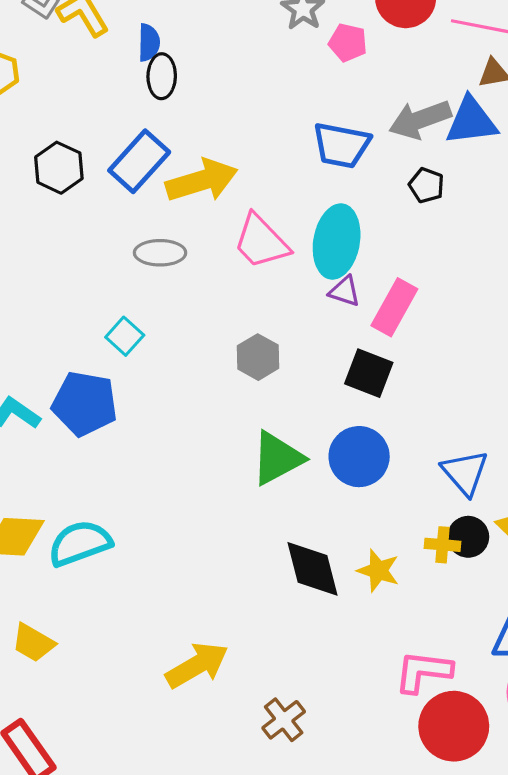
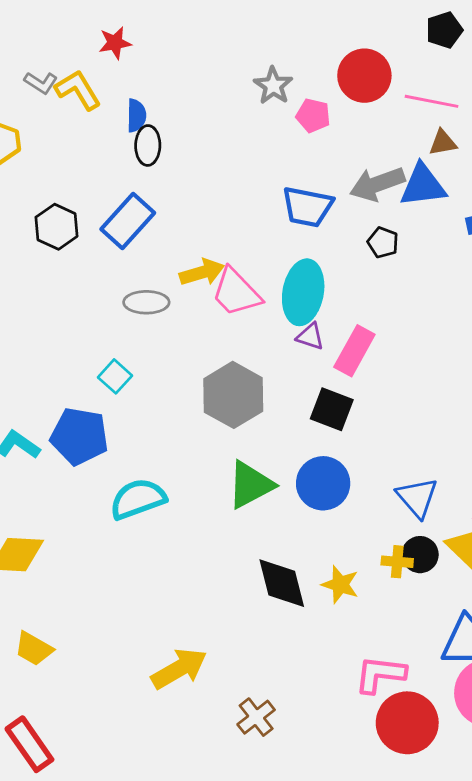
yellow arrow: (202, 181) -> (202, 272), moved, size x0.7
gray hexagon: (258, 357) -> (233, 395), size x1.6
cyan semicircle: (80, 543) -> (138, 499), moved

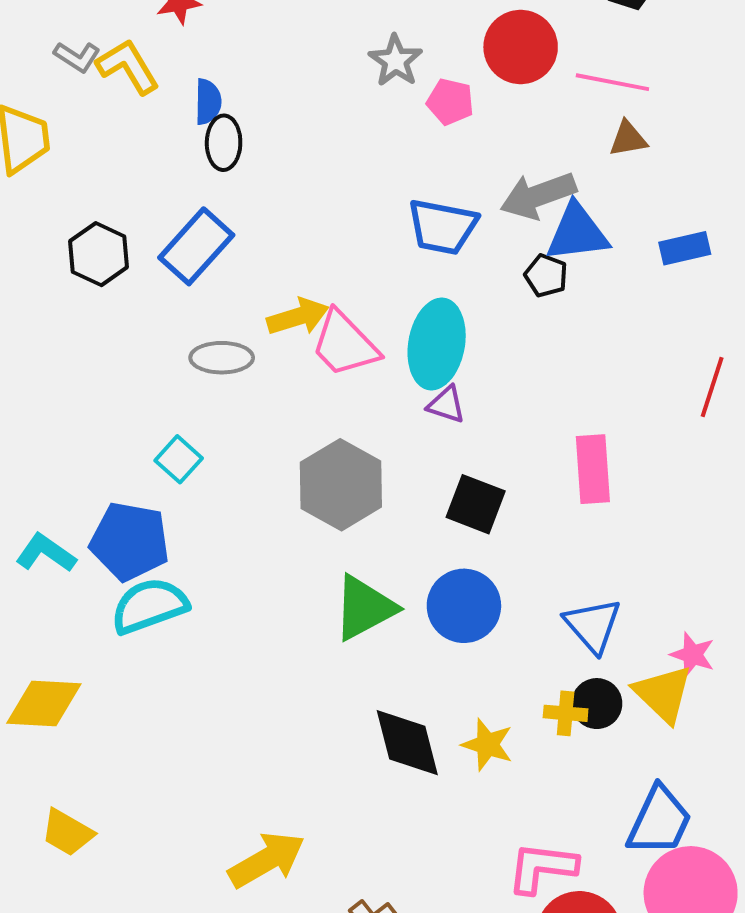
blue triangle: (423, 185) -> (577, 233), moved
pink rectangle: (354, 351) -> (593, 469), moved, turned -33
cyan semicircle: (138, 499) -> (149, 606), moved

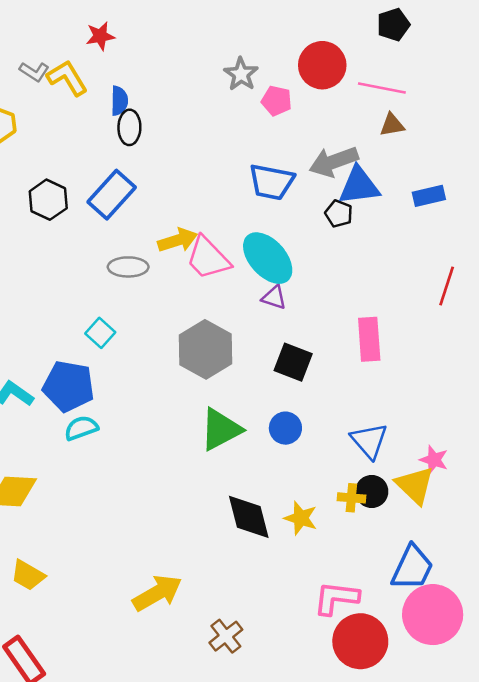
cyan ellipse: (437, 344) -> (268, 258), turned -52
cyan semicircle: (149, 606) -> (81, 428), size x0.7
blue circle: (464, 606) -> (285, 428), size x0.7

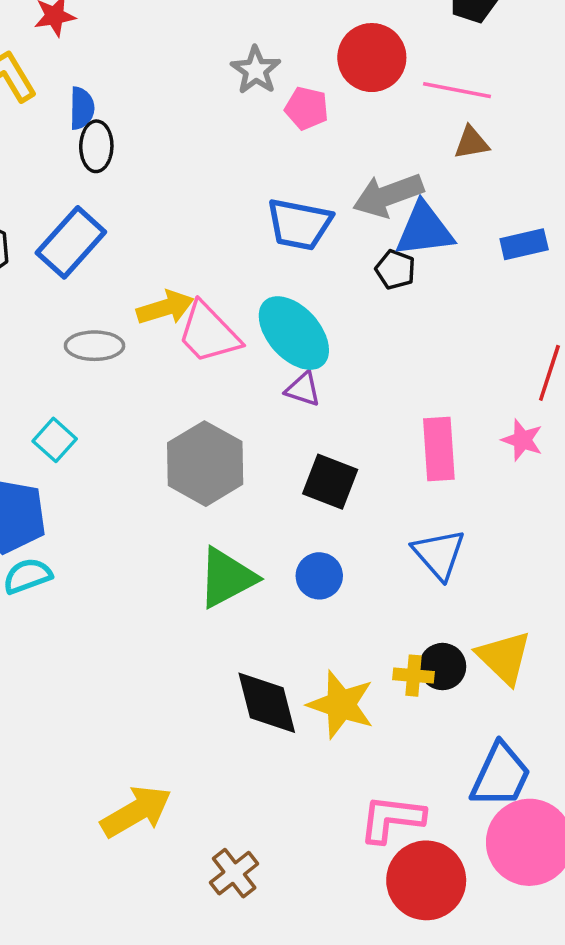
blue triangle: (369, 441) -> (439, 554), moved
pink star: (434, 460) -> (522, 440), moved
yellow star: (301, 518) -> (341, 705), size x1.4

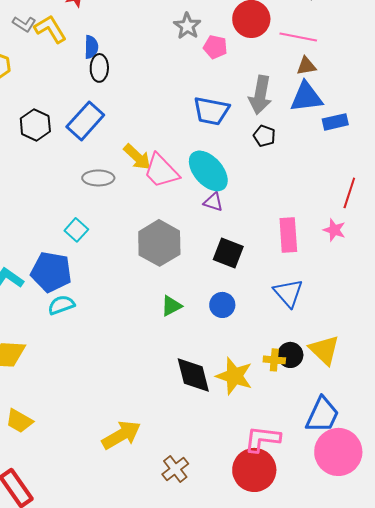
gray arrow: (388, 195) -> (260, 95), turned -60
blue triangle: (424, 230) -> (306, 97), moved
yellow arrow: (165, 308) -> (137, 157), turned 60
green triangle: (227, 578) -> (171, 306), size x0.6
red circle: (426, 880) -> (254, 470), moved

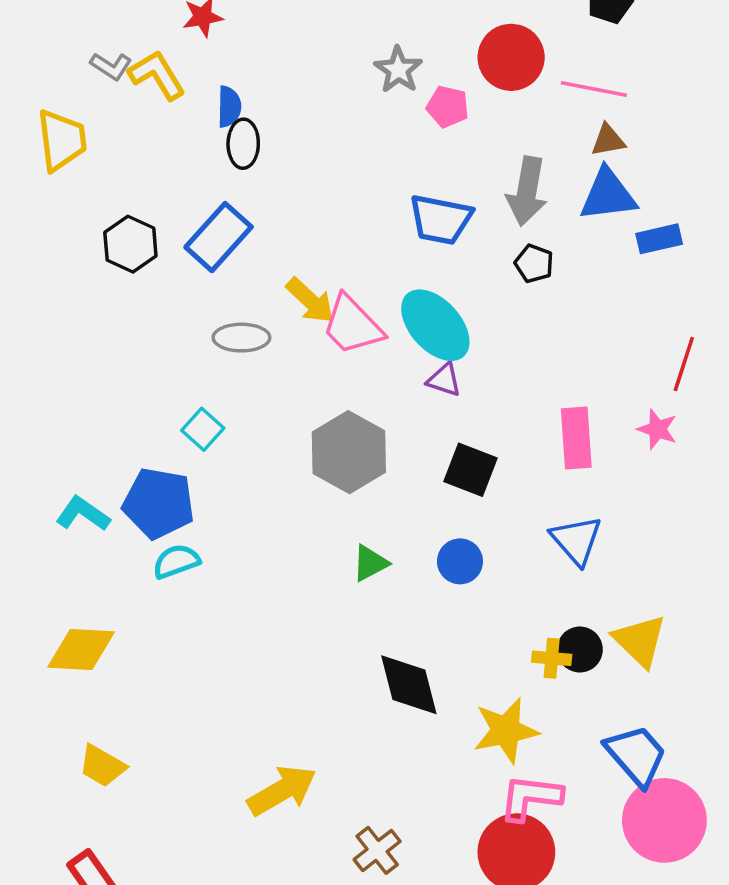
yellow star: (234, 376) -> (506, 731), moved, turned -30
blue trapezoid: (322, 415) -> (636, 755), turned -66

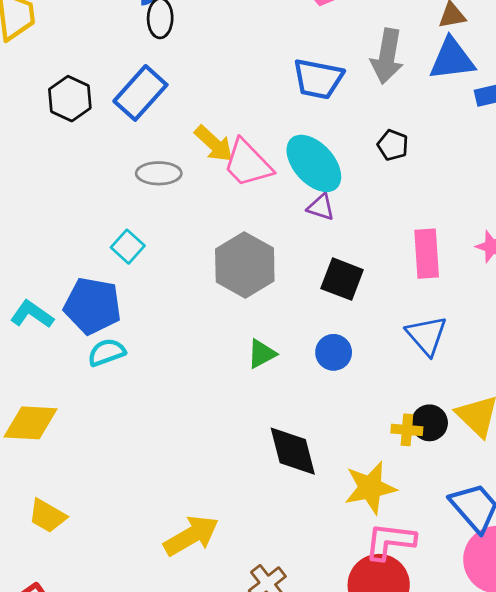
black pentagon: (534, 264) -> (393, 145), moved

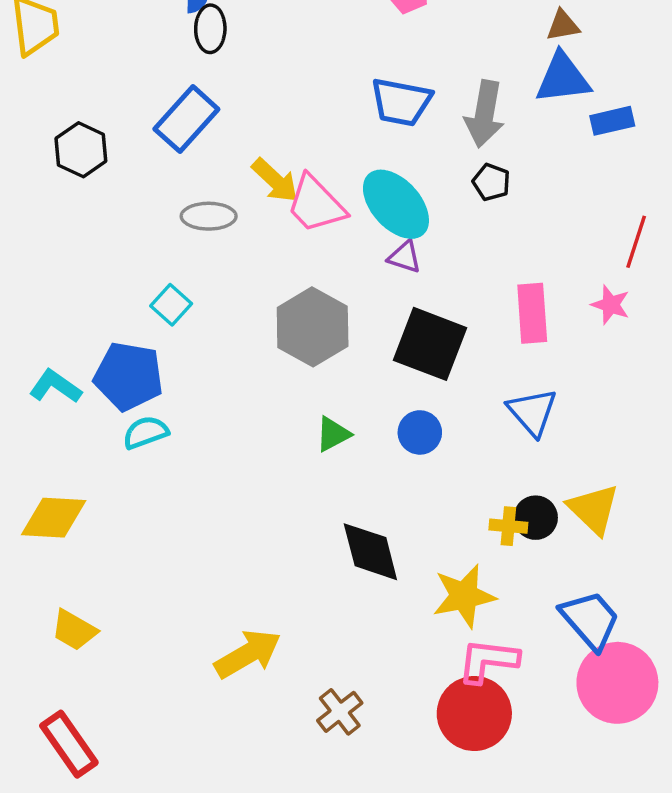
gray arrow: (387, 56) -> (485, 114), moved
black hexagon: (70, 99) -> (81, 150), moved
black square: (342, 279) -> (430, 344), size x1.4

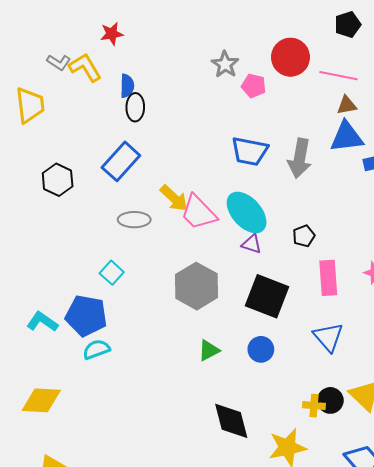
black pentagon: (491, 182) -> (304, 236), moved, turned 30

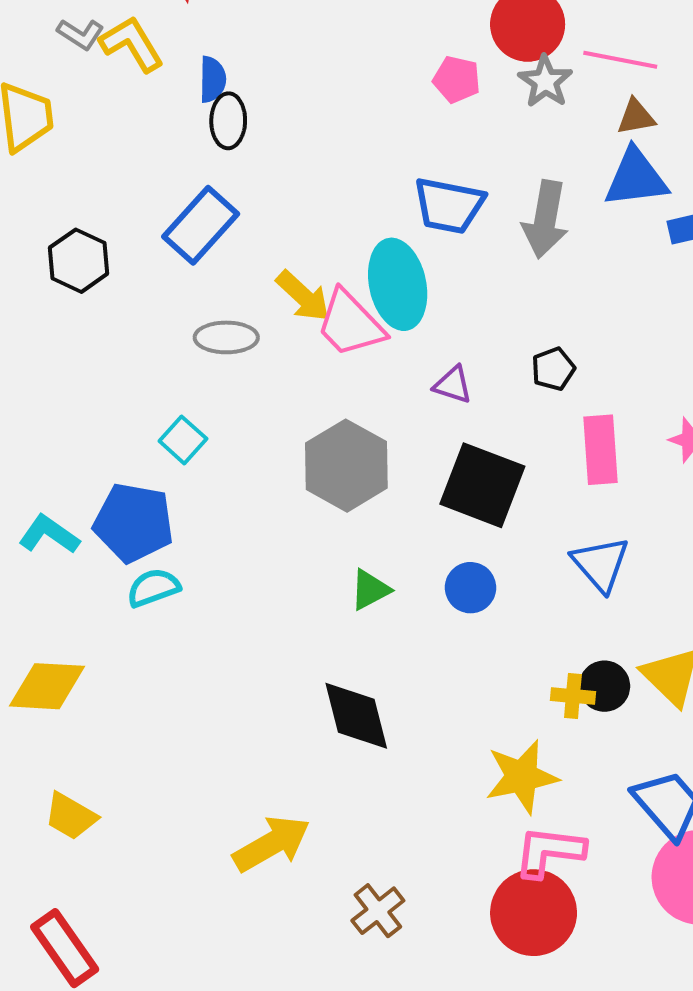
gray star: (225, 64) -> (545, 81), moved
cyan ellipse: (247, 212) -> (398, 284), moved, turned 30
black diamond: (231, 421) -> (356, 716), moved

